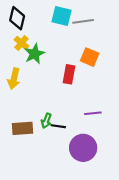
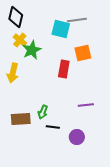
cyan square: (61, 16) -> (61, 29), moved
orange square: (90, 57) -> (83, 53), turned -36
black line: (58, 126) -> (53, 127), moved
purple circle: (83, 148) -> (77, 137), size x0.6

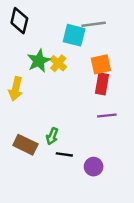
yellow cross: (20, 40) -> (58, 63), moved
red rectangle: (64, 69) -> (102, 84), moved
purple line: (86, 105) -> (107, 115), moved
brown rectangle: (21, 119) -> (25, 145), turned 30

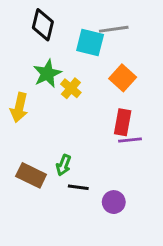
black diamond: (19, 21) -> (43, 25), moved
yellow cross: (58, 63) -> (71, 88), moved
orange square: (101, 64) -> (123, 78), turned -35
red rectangle: (102, 84) -> (123, 122), moved

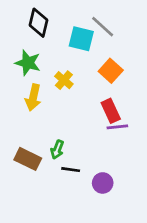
gray line: (114, 29) -> (103, 27), turned 50
green star: (47, 74) -> (28, 63), moved, turned -30
yellow arrow: (19, 107) -> (33, 97), moved
red rectangle: (123, 122) -> (111, 111), turned -35

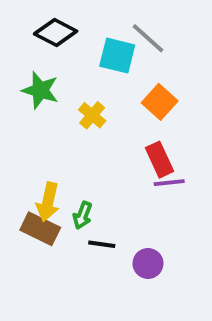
black diamond: (39, 23) -> (56, 33), turned -76
yellow arrow: (33, 97) -> (48, 202), moved

